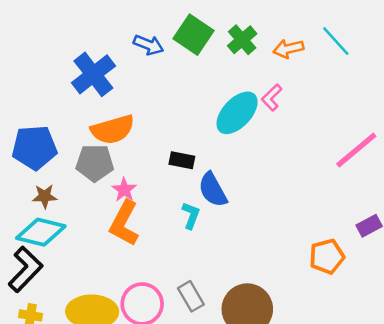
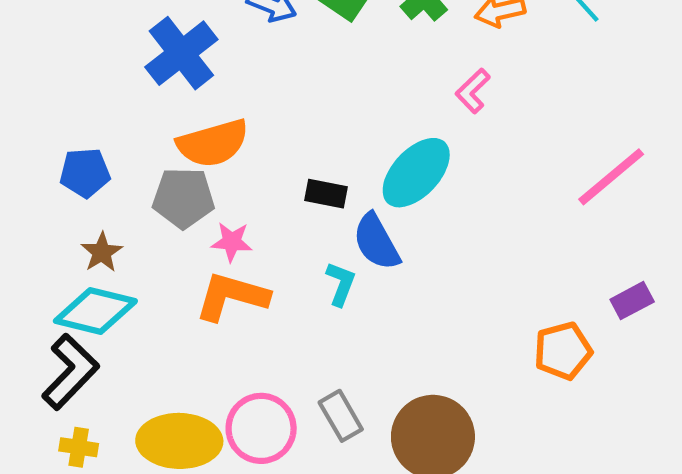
cyan ellipse: (237, 113) -> (416, 173), moved
blue pentagon: (34, 147) -> (85, 173), size x0.7
pink star: (124, 190) -> (232, 242), turned -30
brown star: (45, 196) -> (102, 252), turned -30
orange L-shape: (124, 223) -> (232, 296), turned 78

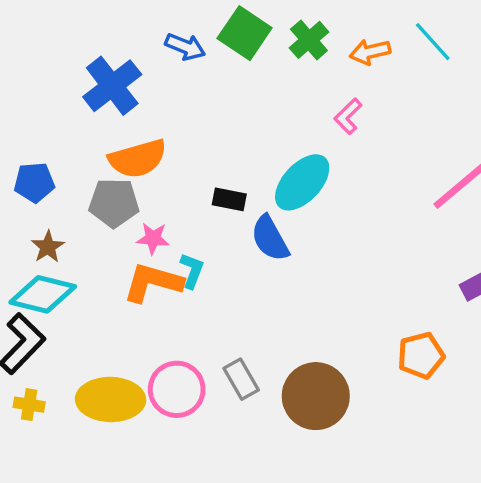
cyan L-shape: (341, 284) -> (192, 271), moved
orange pentagon: (563, 351) -> (421, 355), moved

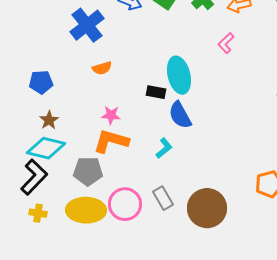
orange semicircle: (138, 159) -> (102, 68), size x0.6
cyan ellipse: (302, 182) -> (179, 75), moved, turned -57
gray pentagon: (114, 203) -> (88, 171), moved
cyan L-shape: (192, 271) -> (164, 148), moved, turned 30

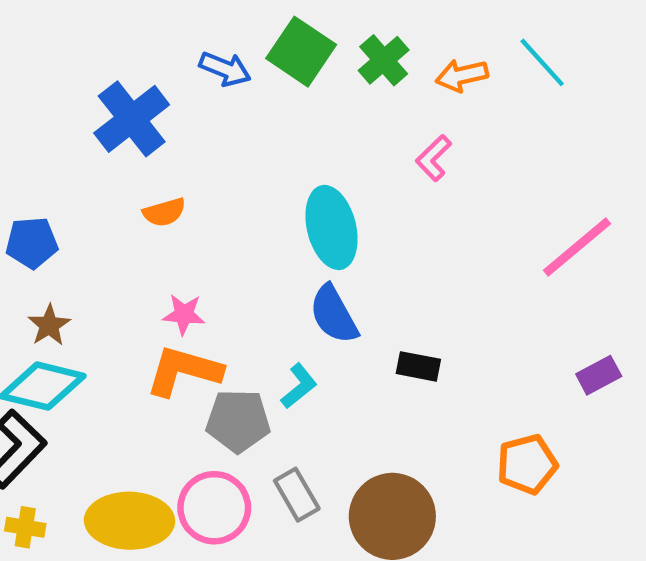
black rectangle: (156, 92) -> (418, 366), moved
gray pentagon: (88, 171) -> (238, 421), moved

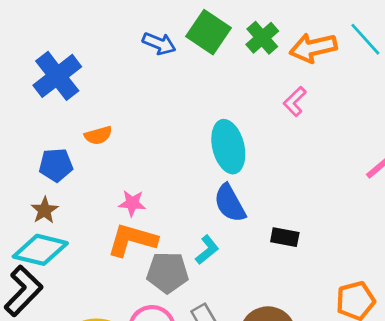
orange arrow: (462, 75) -> (313, 48), size x1.4
blue cross: (132, 119) -> (57, 76), moved
orange semicircle: (164, 212) -> (98, 135), moved
blue pentagon: (32, 243) -> (56, 165), moved

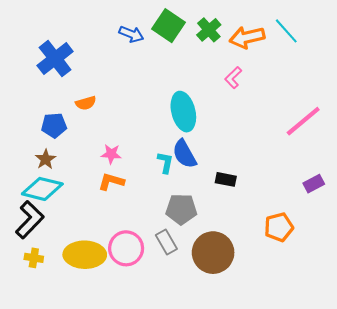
orange L-shape: (132, 240) -> (111, 182), size x0.7
cyan L-shape: (207, 250) -> (165, 162), moved, turned -40
gray pentagon: (168, 272) -> (181, 209), moved

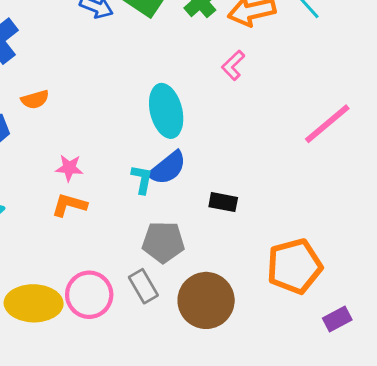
blue semicircle: (184, 154) -> (168, 168), turned -100
purple rectangle: (314, 184) -> (337, 319), moved
orange pentagon: (279, 227) -> (294, 266), size x1.4

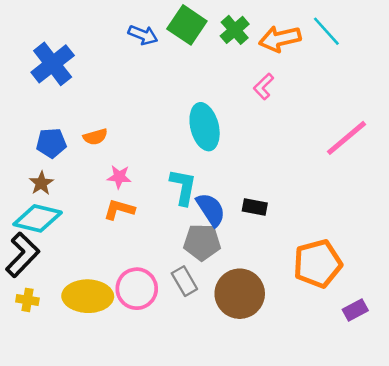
orange semicircle: (35, 99) -> (95, 137), moved
blue semicircle: (168, 168) -> (211, 210), moved, turned -84
cyan L-shape: (142, 179) -> (183, 187), size x1.4

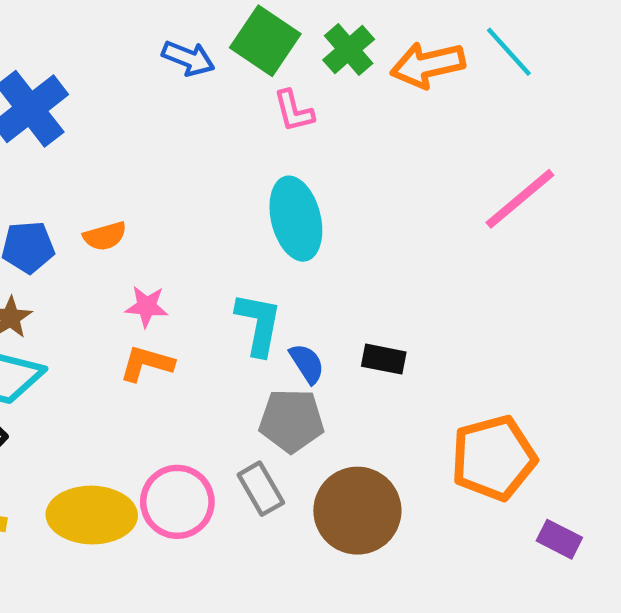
pink L-shape: (264, 86) -> (294, 111), moved, turned -60
pink line: (346, 138) -> (520, 199), moved
blue semicircle: (211, 210) -> (307, 364), size x0.7
purple rectangle: (355, 310) -> (559, 539), turned 55

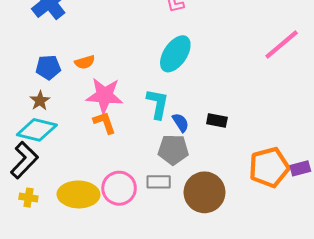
cyan ellipse: (296, 219) -> (175, 54), turned 48
pink star: (147, 306) -> (104, 95), size x1.8
orange L-shape: (147, 364) -> (104, 123), turned 55
gray rectangle: (261, 489) -> (159, 182), turned -60
purple rectangle: (559, 539) -> (300, 168), moved, turned -42

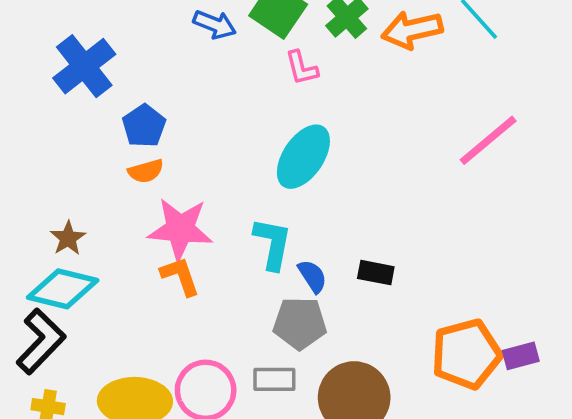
blue pentagon: (48, 67) -> (144, 126), moved, turned -30

